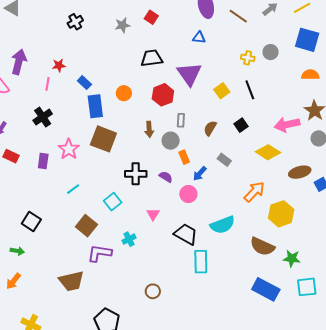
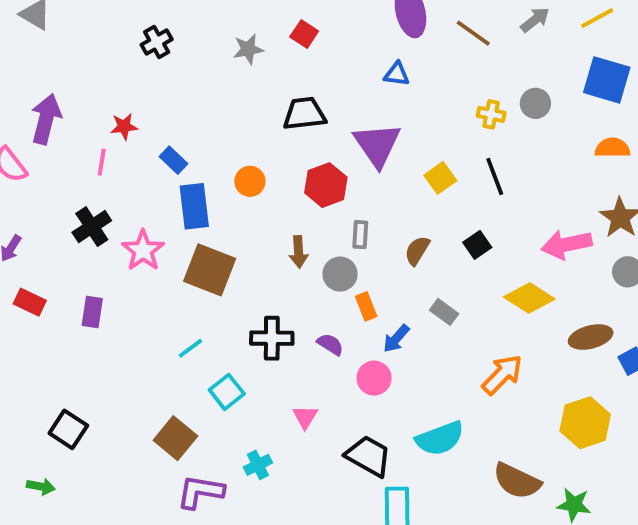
pink star: (69, 149) -> (143, 250), moved
cyan line: (73, 189) -> (190, 348), moved
yellow hexagon: (281, 214) -> (585, 423), moved

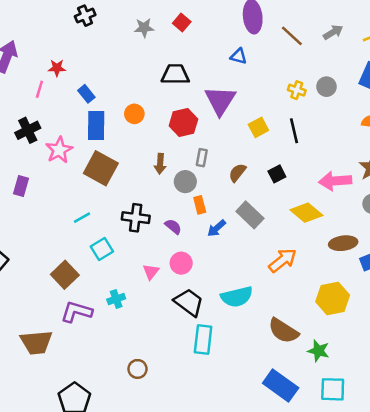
gray rectangle: (444, 312) -> (250, 215), size x1.5
pink circle: (374, 378) -> (181, 263), moved

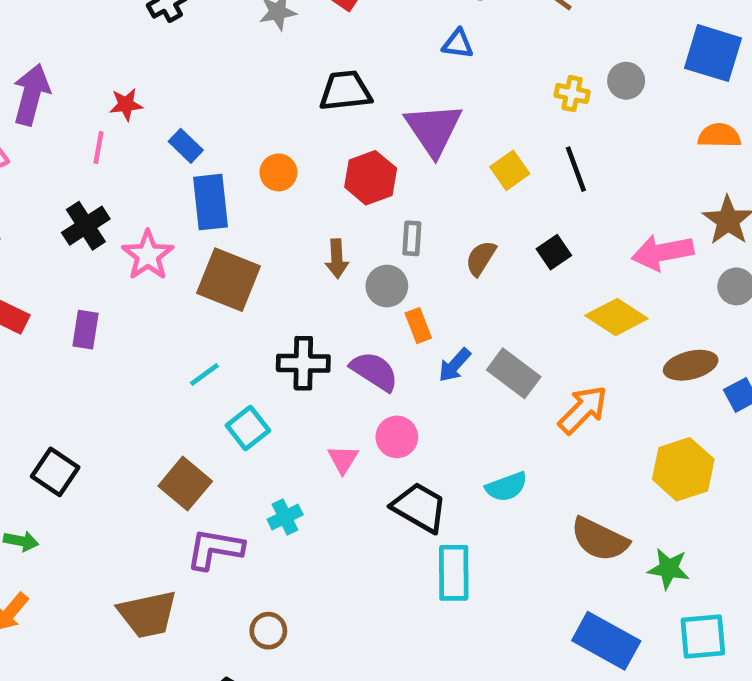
gray rectangle: (250, 215) -> (514, 373), moved
purple semicircle: (173, 227) -> (374, 371), size x1.5
cyan semicircle: (237, 297) -> (506, 487), size x0.7
brown circle: (137, 369) -> (268, 631), moved

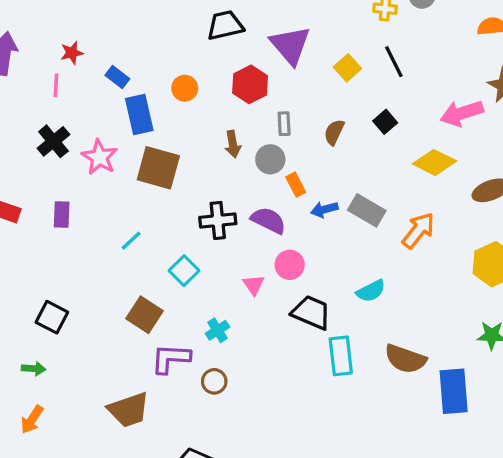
blue arrow: (454, 365) -> (324, 209), turned 40
cyan line: (204, 375) -> (131, 241), moved
brown semicircle: (600, 539) -> (405, 359), moved
brown circle: (268, 631) -> (214, 381), moved
blue rectangle: (606, 641) -> (454, 391), turned 63

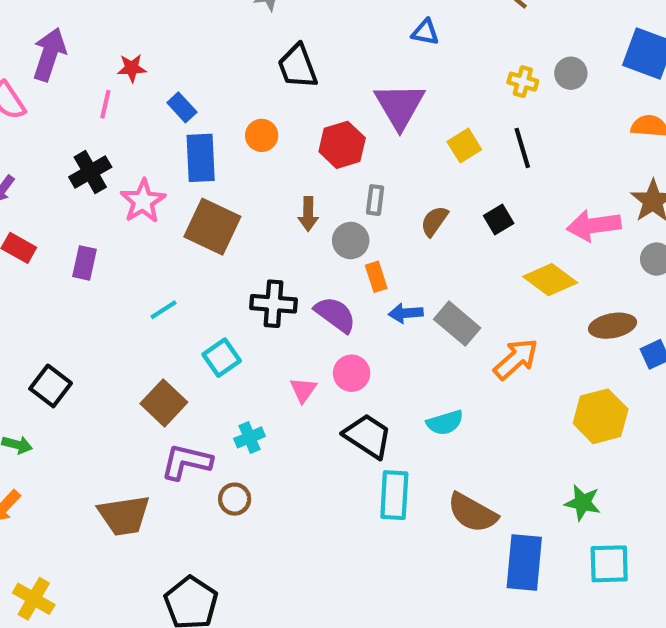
black trapezoid: (225, 25) -> (298, 66), moved, turned -108

